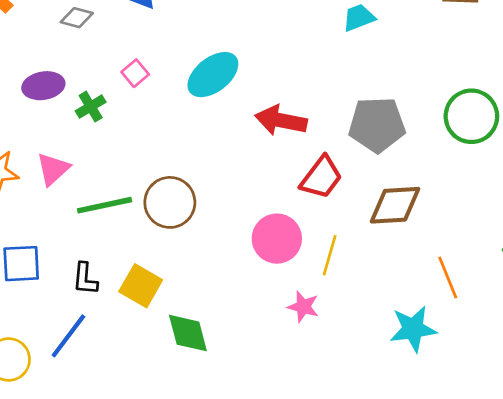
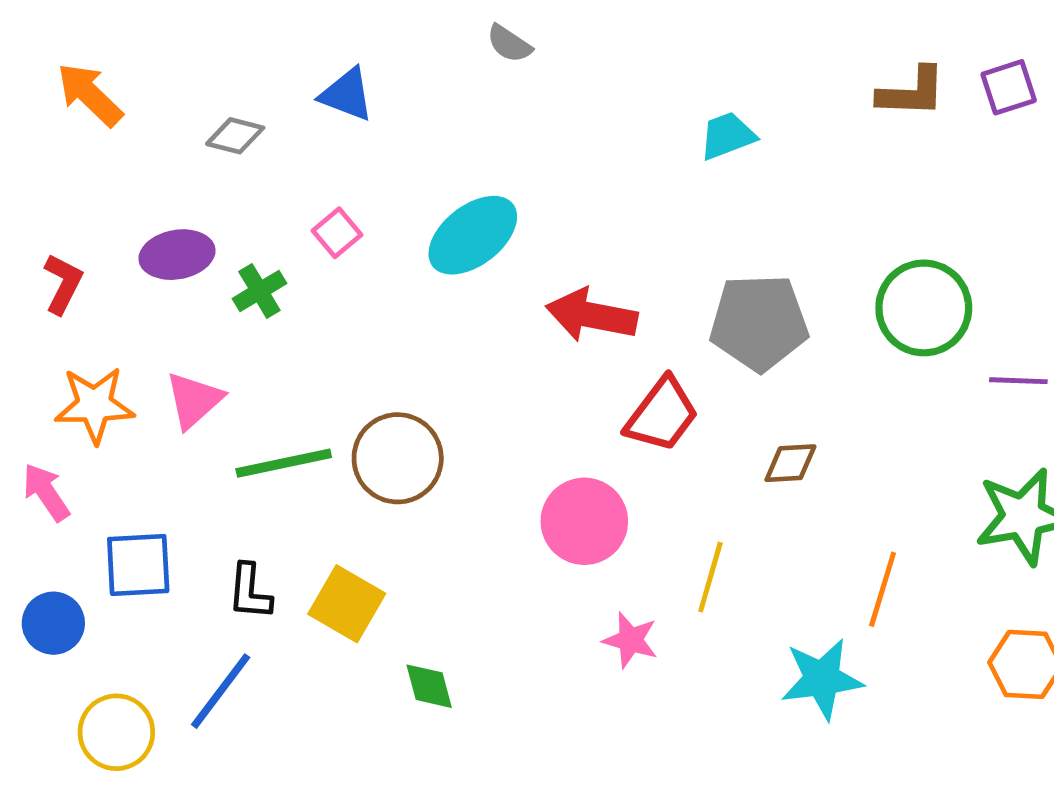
brown diamond: (395, 205) -> (790, 463), size x0.6
yellow line: (330, 255) -> (710, 577), moved
orange line: (448, 277) -> (883, 589), turned 39
green diamond: (188, 333) -> (429, 686), size x0.7

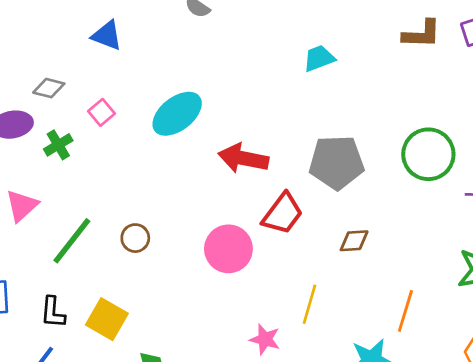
gray diamond: (235, 136) -> (49, 88), moved
brown circle: (398, 458) -> (135, 238), size x0.6
green line: (284, 463) -> (72, 241), turned -40
pink circle: (584, 521) -> (228, 249), moved

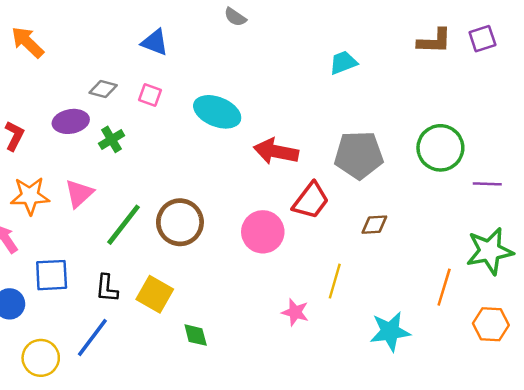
pink square: (101, 112) -> (150, 95), moved, turned -30
cyan ellipse: (177, 114) -> (217, 112), turned 60
brown circle: (135, 238) -> (180, 222), size x1.8
orange line: (405, 311) -> (444, 287), moved

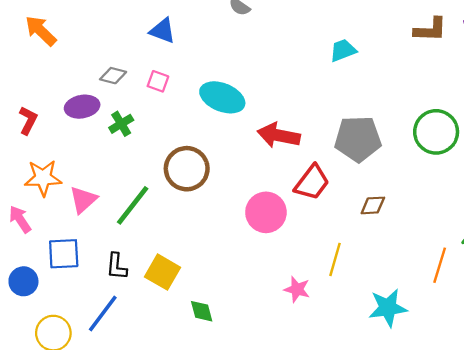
pink triangle: (79, 193) -> (83, 200), moved
brown circle: (180, 222) -> (187, 169), moved

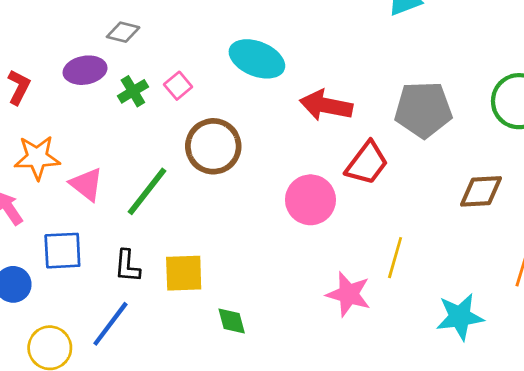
pink square: (158, 81) -> (178, 86), moved, turned 30
pink triangle: (83, 200) -> (86, 184), turned -40
brown diamond: (373, 205) -> (481, 191), moved, size x1.4
yellow square: (163, 272) -> (184, 273), turned -32
pink star: (297, 289) -> (349, 294), size x1.4

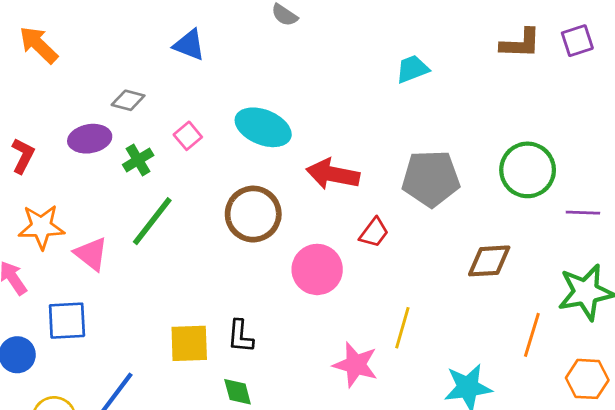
pink square: (178, 86) -> (188, 136), moved
brown circle: (213, 146) -> (253, 214), moved
red trapezoid: (367, 163) -> (374, 232), size x0.7
green line: (147, 191) -> (152, 221), moved
black L-shape: (127, 266) -> (240, 336), moved

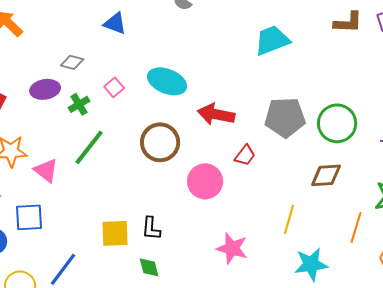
cyan trapezoid: (412, 69) -> (272, 40), size x1.5
green circle: (528, 170) -> (337, 123), moved
yellow line: (402, 328) -> (289, 219), moved

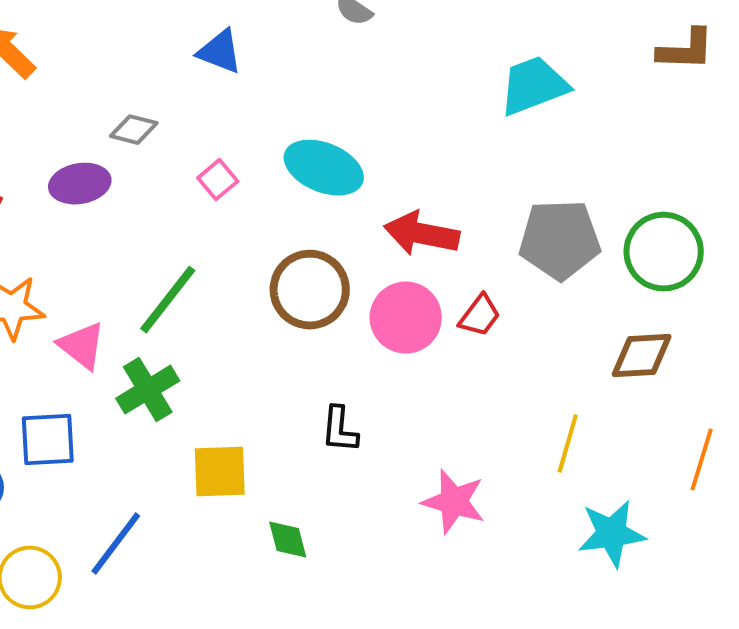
green cross: (79, 104) -> (148, 390), moved, size x1.4
pink circle: (205, 181) -> (406, 318), moved
black L-shape: (151, 228) -> (340, 430), moved

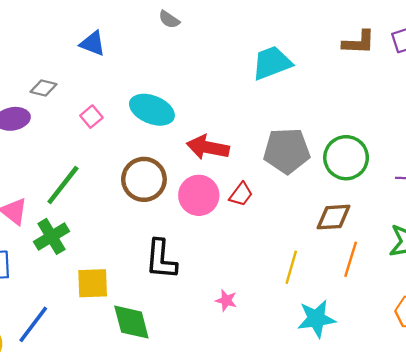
black L-shape: (340, 430) -> (161, 259), size x1.5
orange line: (702, 460) -> (351, 259), moved
pink star: (454, 502) -> (226, 300), size x0.6
green diamond: (288, 539) -> (131, 322), size x1.6

